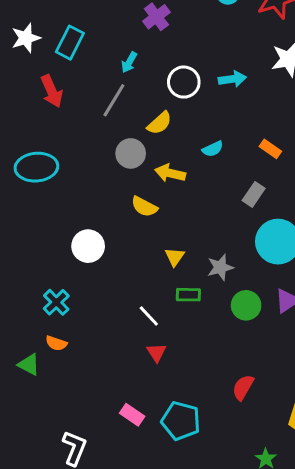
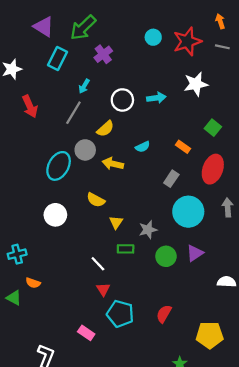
cyan rectangle: (70, 43) -> (58, 58), moved
cyan ellipse: (36, 167) -> (59, 166), moved, turned -56
yellow semicircle: (144, 207) -> (96, 200), moved
cyan cross: (56, 302) -> (17, 254), moved, turned 30
cyan pentagon: (181, 421) -> (120, 314), moved

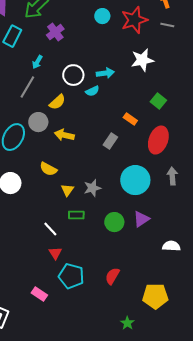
cyan semicircle: (143, 147) -> (92, 91), moved
gray rectangle: (171, 179) -> (110, 141), moved
gray star: (148, 230) -> (92, 188), moved

